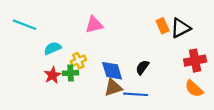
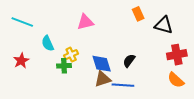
orange rectangle: (163, 26) -> (138, 14), moved
black triangle: (181, 28) -> (164, 25), turned 42
cyan semicircle: (53, 48) -> (48, 43), turned -91
red star: (53, 75) -> (21, 61), moved

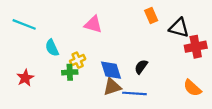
pink triangle: (85, 22) -> (93, 24), turned 30
red cross: (177, 55) -> (196, 47), moved
red star: (21, 61) -> (25, 78), moved

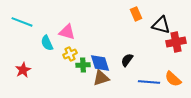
pink triangle: (93, 24) -> (67, 32), moved
green cross: (70, 72) -> (83, 65), moved
blue line: (134, 93) -> (149, 82), moved

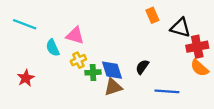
orange semicircle: (173, 79) -> (199, 68), moved

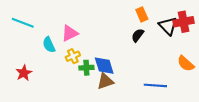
black triangle: (180, 28) -> (168, 26), turned 30
pink triangle: (75, 35) -> (70, 33), turned -42
red cross: (197, 47) -> (184, 22), moved
black semicircle: (142, 67) -> (138, 35), moved

